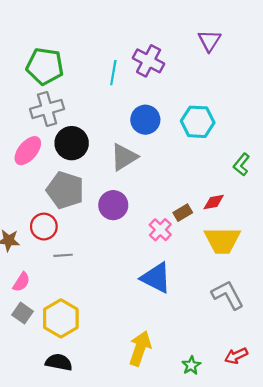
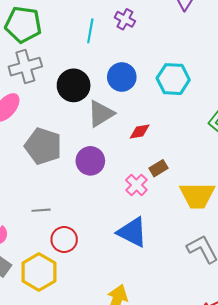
purple cross: (149, 61) -> (125, 19), size x0.7
black circle: (72, 143) -> (74, 85), moved
red diamond: (214, 202) -> (140, 132), moved
red circle: (44, 227) -> (64, 239), moved

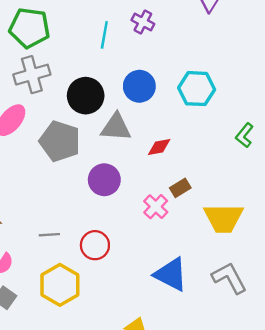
gray triangle: (101, 114) -> (116, 127), turned 36
gray pentagon: (43, 146) -> (60, 141), moved
blue triangle: (132, 232) -> (171, 274), moved
red circle: (64, 239) -> (95, 245), moved
yellow hexagon: (39, 272) -> (60, 285), moved

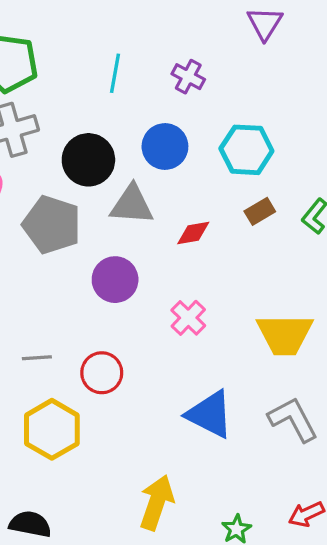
purple cross: (143, 22) -> (188, 77), moved
brown rectangle: (180, 188) -> (260, 211), moved

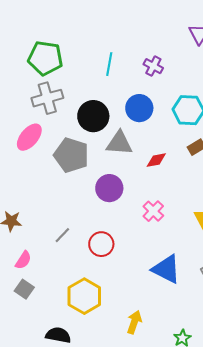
gray line: (37, 358) -> (62, 235), turned -42
yellow hexagon: (52, 429) -> (84, 296), moved
yellow arrow: (157, 503) -> (134, 322), size x0.7

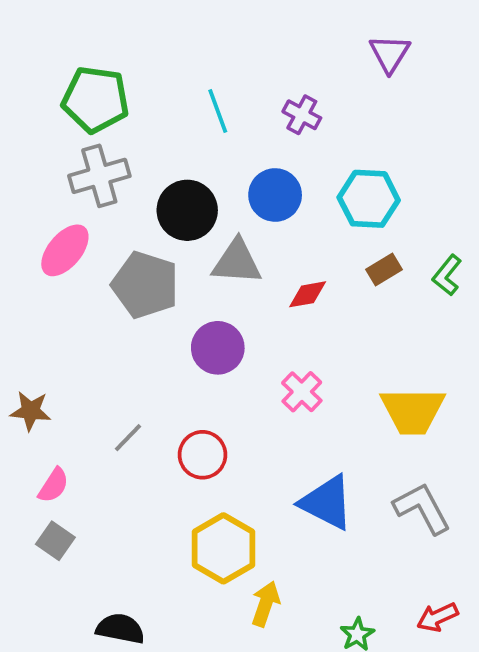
cyan line: (109, 64) -> (218, 111), turned -30
yellow hexagon: (84, 296) -> (223, 548), moved

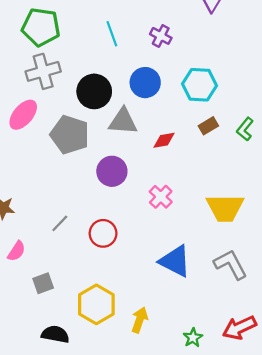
gray square: (55, 541) -> (43, 283), moved, turned 35
yellow hexagon: (223, 548) -> (96, 304), moved
red arrow: (437, 617) -> (239, 328), size x1.4

